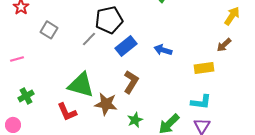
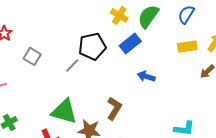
blue rectangle: (126, 46) -> (130, 43), moved
yellow rectangle: (204, 68) -> (187, 46), moved

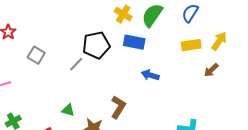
blue rectangle: (130, 43) -> (134, 42), turned 50
green triangle: (64, 111) -> (68, 110), size x0.5

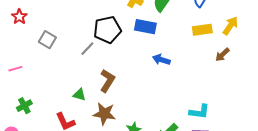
brown L-shape: (118, 107) -> (107, 81), moved

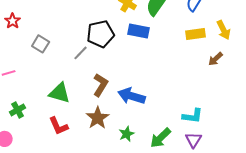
yellow arrow: (230, 26) -> (224, 30), turned 120
blue arrow: (161, 60) -> (132, 96), moved, size x1.5
green triangle: (79, 95) -> (60, 93), moved, size x1.6
brown star: (104, 114) -> (98, 118), turned 30

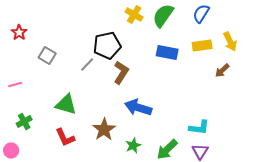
blue rectangle: (139, 31) -> (167, 52), moved
brown L-shape: (101, 85) -> (121, 72), moved

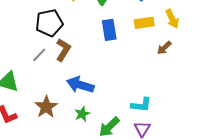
blue rectangle: (167, 52) -> (109, 30), turned 70
gray line: (87, 64) -> (39, 55), moved
green star: (133, 145) -> (82, 114), moved

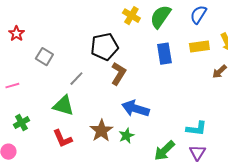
gray line: (39, 55) -> (76, 79), moved
green star: (82, 114) -> (126, 136), moved

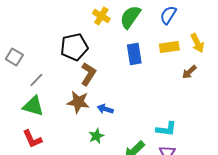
gray line: (76, 79) -> (36, 80), moved
blue arrow: (135, 109) -> (105, 109), size x0.6
brown star: (101, 131) -> (78, 102), moved, turned -30

